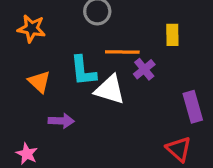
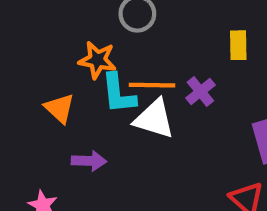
orange star: (32, 29) -> (97, 60), moved
orange line: (122, 52) -> (152, 85), moved

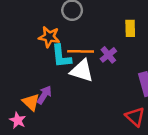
orange triangle: (60, 108) -> (31, 102), moved
purple arrow: (89, 161) -> (44, 95), turned -60

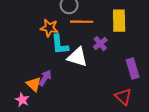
yellow rectangle: (130, 28) -> (119, 21), size x1.5
orange line: (81, 51) -> (82, 22), moved

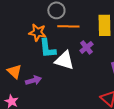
purple arrow: (45, 78) -> (33, 80), turned 42
orange triangle: (34, 84) -> (14, 71), moved

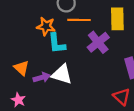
purple cross: (86, 47) -> (98, 42), size x1.5
white triangle: (64, 60) -> (62, 74), moved

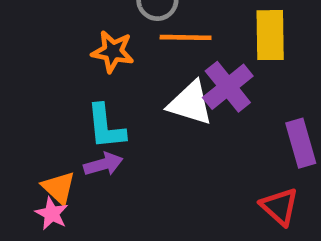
cyan L-shape: (57, 43) -> (106, 127), moved
orange triangle: (21, 68) -> (59, 188), moved
white triangle: (62, 74) -> (190, 103), moved

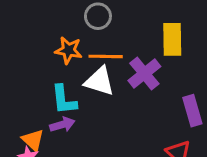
orange line: (186, 37) -> (106, 56), moved
white triangle: (190, 103) -> (99, 81), moved

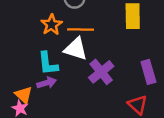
orange star: (69, 50) -> (51, 25), turned 30
purple cross: (144, 73) -> (101, 72), moved

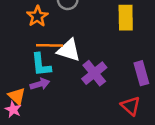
orange star: (51, 25) -> (37, 16), moved
orange line: (81, 29) -> (49, 45), moved

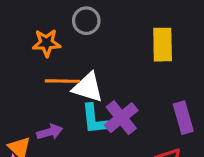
orange star: (37, 16) -> (46, 43), turned 30
cyan L-shape: (41, 65) -> (94, 119), moved

